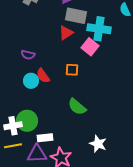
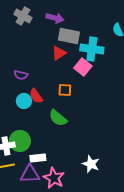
green semicircle: (77, 107) -> (58, 118), moved

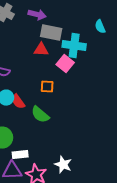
red triangle: (59, 53) -> (41, 50), turned 35
red semicircle: (36, 96) -> (18, 102), moved
white star: (91, 164) -> (63, 165), moved

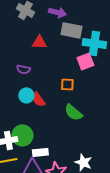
red triangle: (41, 50) -> (39, 42), moved
pink square: (65, 64) -> (85, 61), turned 30
green semicircle: (40, 115) -> (73, 112), moved

